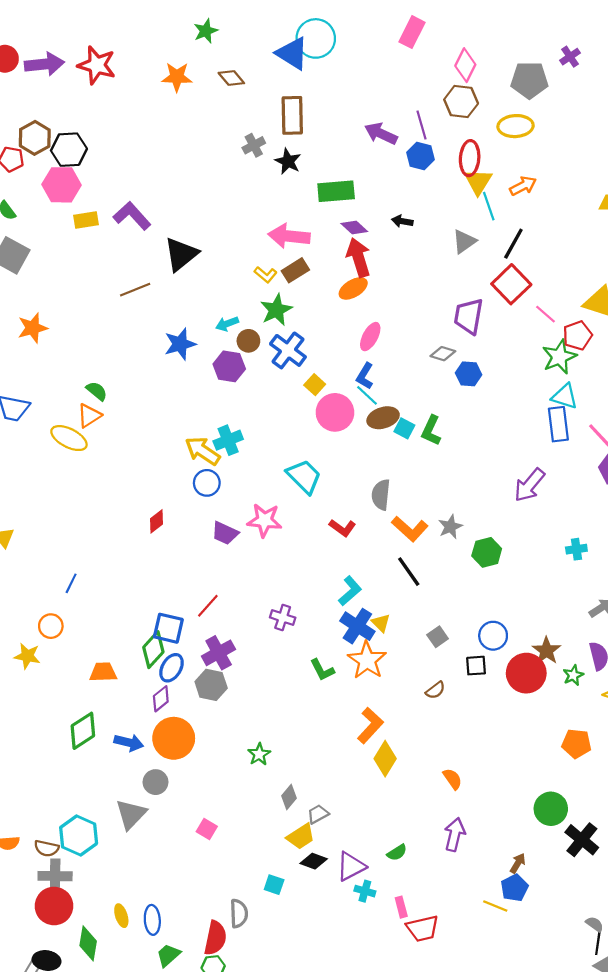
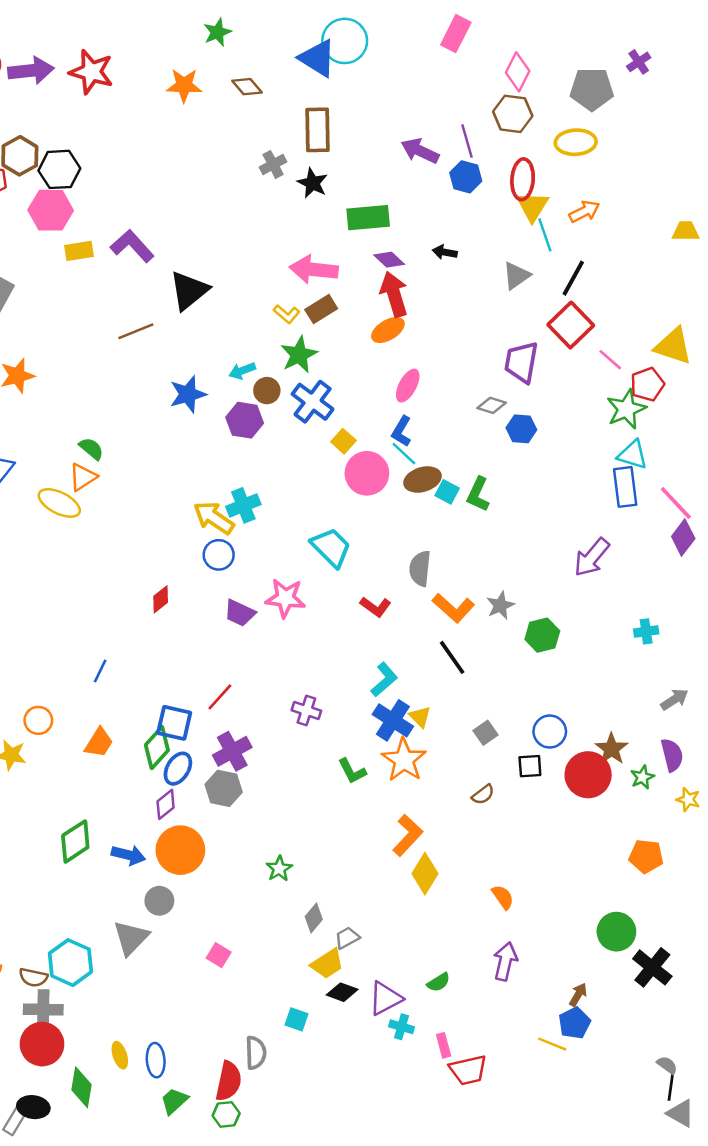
blue line: (71, 583) -> (100, 671), moved
orange trapezoid: (103, 672) -> (99, 743), moved, turned 124

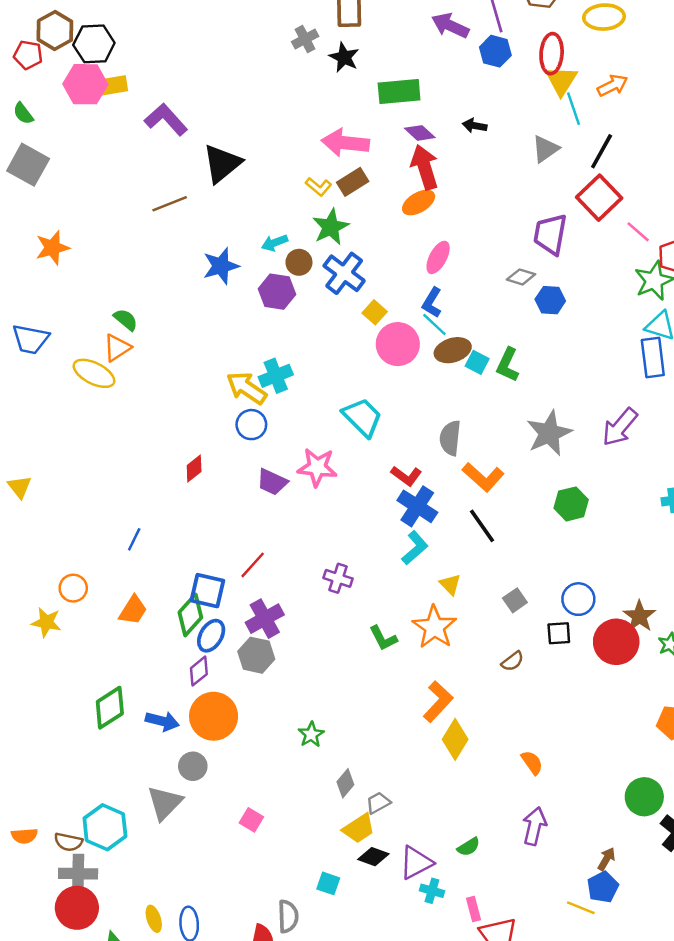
yellow rectangle: (79, 251) -> (113, 85), moved
gray star: (500, 606) -> (549, 433), moved, size x1.6
blue cross: (393, 720) -> (417, 506), moved

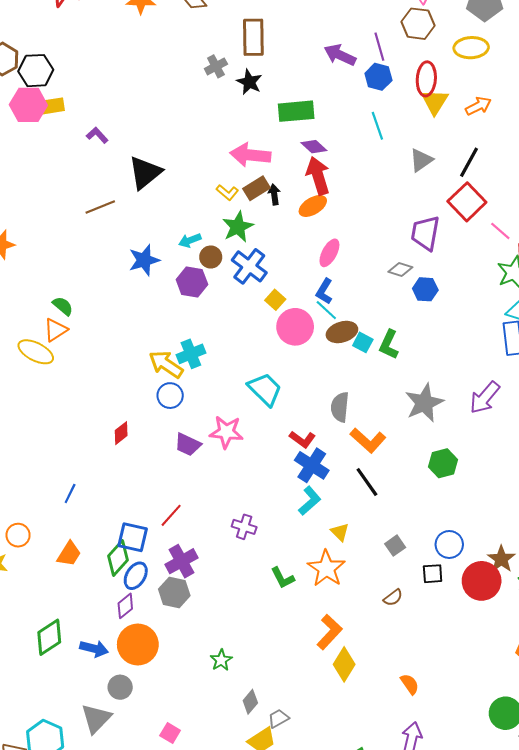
cyan line: (573, 109) -> (377, 126), moved
purple L-shape: (166, 120) -> (97, 135), size x0.6
black arrow: (475, 126) -> (274, 195), moved, turned 72

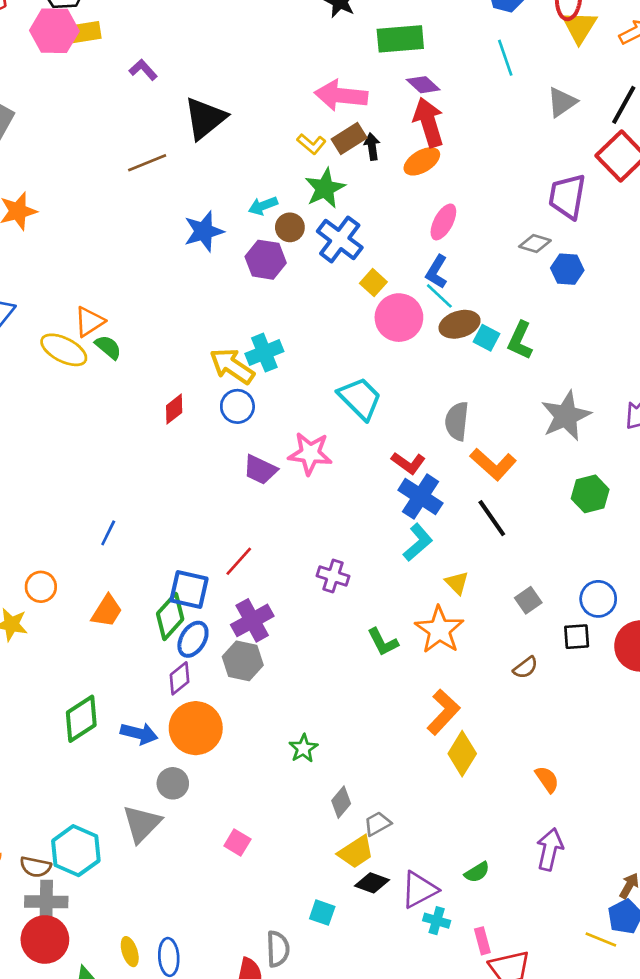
green semicircle: (63, 306) -> (108, 347), moved
red diamond: (121, 433) -> (174, 409), moved

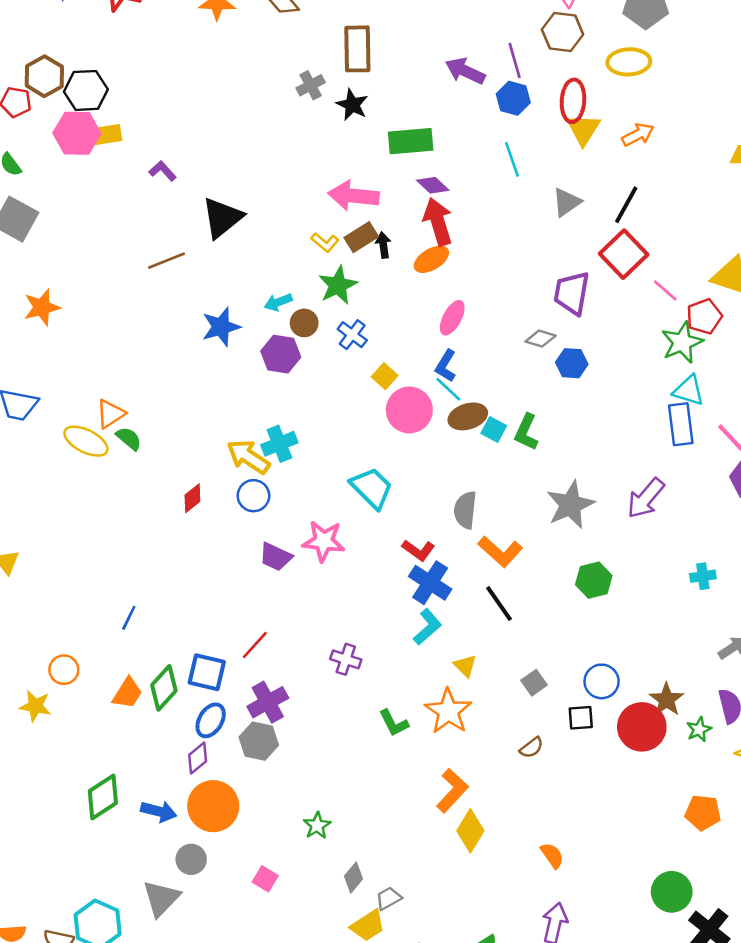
blue cross: (340, 239) -> (352, 335), size x0.7
green diamond: (170, 616) -> (164, 688), moved
pink square: (237, 843) -> (265, 879), moved

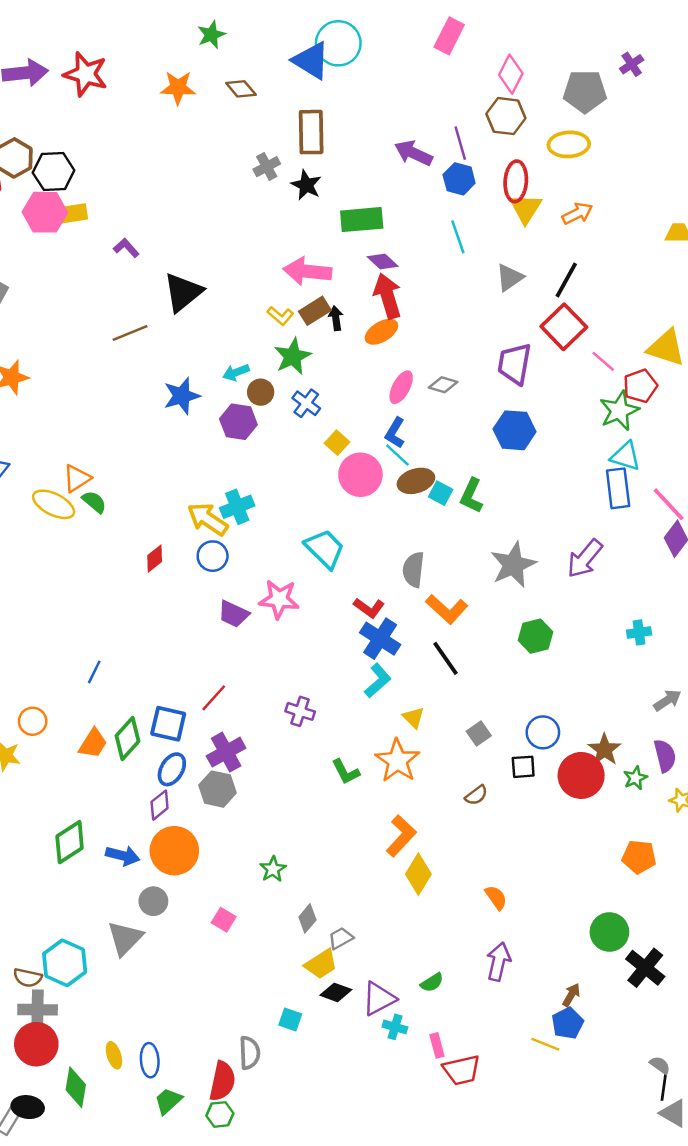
gray diamond: (541, 339) -> (443, 385), moved
blue hexagon: (572, 363) -> (515, 430), size x1.4

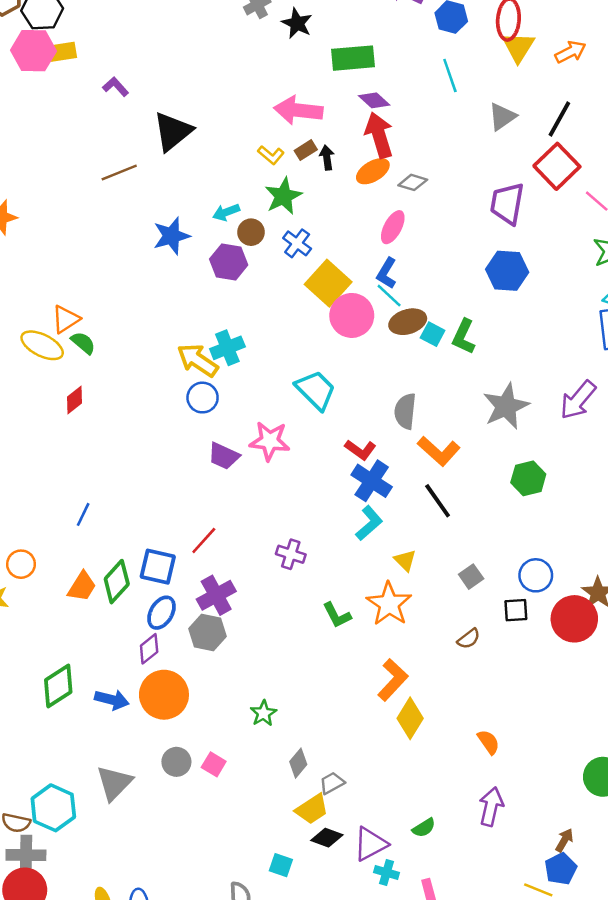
brown rectangle: (315, 311) -> (306, 150), size x0.7
gray diamond: (443, 385) -> (413, 182), moved
yellow square: (337, 443) -> (328, 283), size x1.8
red diamond: (155, 559) -> (74, 400), moved
gray circle: (153, 901) -> (176, 762), moved

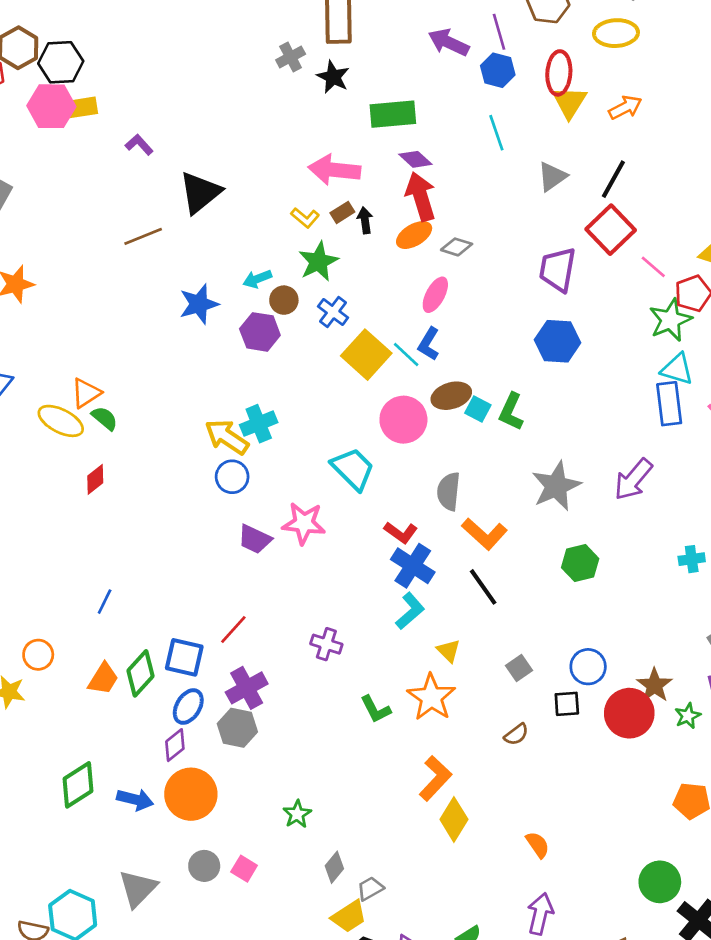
cyan line: (389, 296) -> (406, 355), moved
pink circle: (352, 315) -> (403, 420), moved

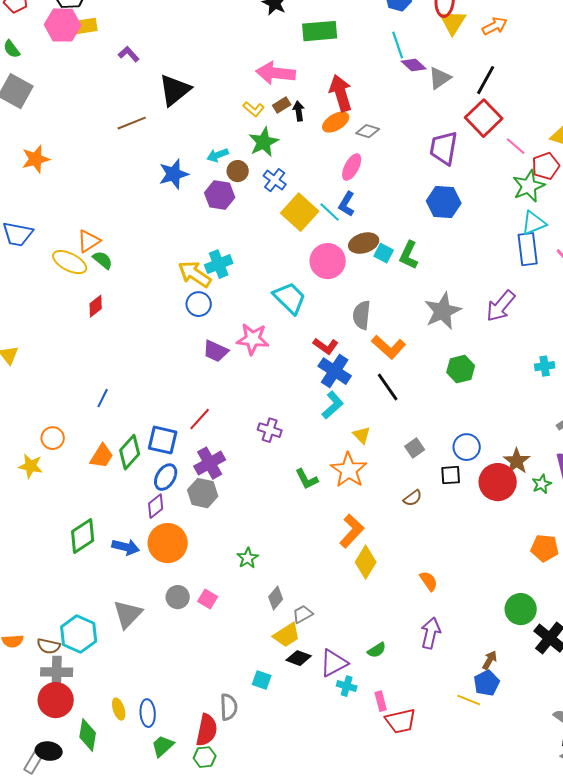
purple diamond: (415, 159) -> (414, 65), moved
cyan triangle: (677, 369) -> (534, 223), turned -40

